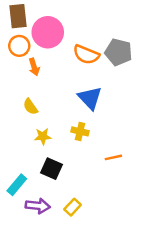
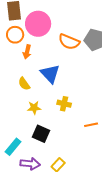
orange arrow: (34, 67) -> (27, 52), turned 32
blue triangle: (90, 98) -> (50, 74), moved

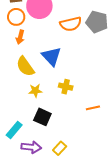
orange semicircle: (69, 42) -> (71, 24), turned -35
orange arrow: (27, 52) -> (20, 37), moved
yellow semicircle: (24, 84) -> (25, 66), size x1.5

